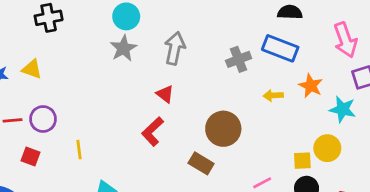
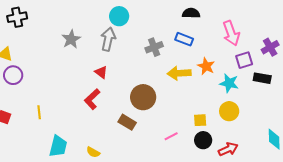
cyan circle: (126, 16) -> (119, 16), moved
blue rectangle: (280, 48) -> (184, 39), size x0.7
yellow arrow: (273, 95) -> (179, 73), size x1.6
purple circle: (43, 119) -> (13, 75), moved
yellow circle: (327, 148) -> (229, 111), moved

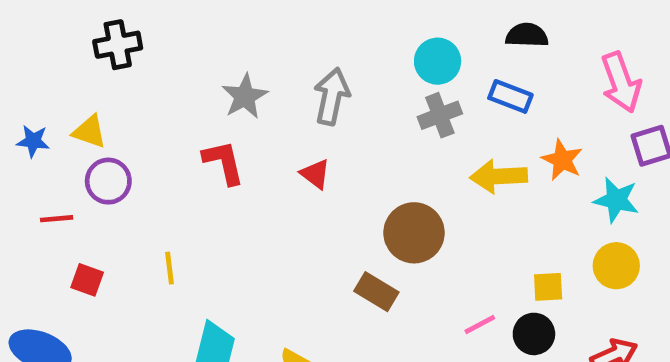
cyan circle: (119, 16) -> (438, 61), moved
red L-shape: (92, 99) -> (224, 162), moved, turned 120
black circle: (203, 140) -> (534, 334), moved

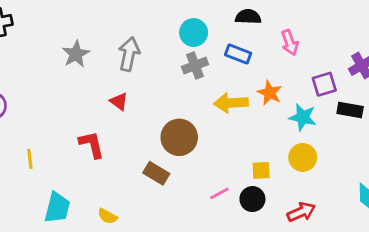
pink arrow: (621, 82) -> (290, 43), moved, size x0.7
red L-shape: (224, 162) -> (92, 145), moved

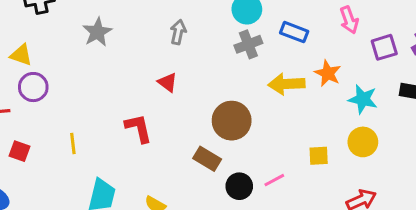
gray star: (76, 54) -> (97, 32), moved
gray arrow: (129, 54) -> (178, 32), size x0.7
purple square: (324, 84) -> (384, 47), moved
black circle: (252, 199) -> (239, 186), moved

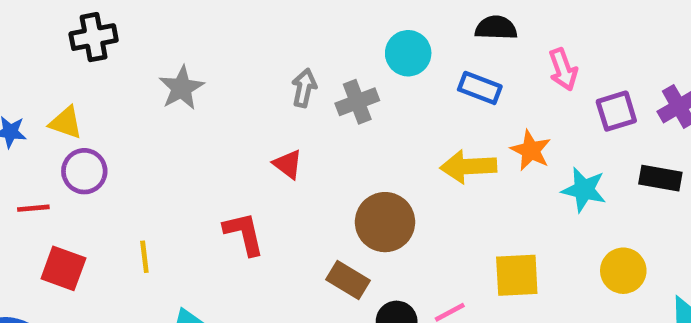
gray cross: (248, 44) -> (357, 102), moved
yellow circle: (363, 142) -> (623, 271), moved
red square: (20, 151) -> (63, 268), size x1.4
yellow square: (319, 156) -> (517, 275), size x1.5

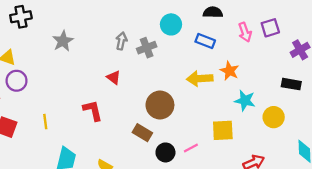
purple square: (616, 111) -> (270, 28), moved
cyan star: (584, 190) -> (245, 101), moved
yellow circle: (623, 271) -> (274, 117), moved

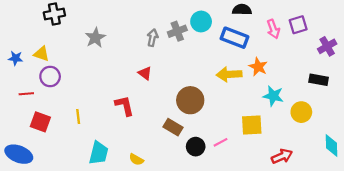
blue rectangle: (205, 41) -> (234, 38), size x1.4
gray cross: (147, 48) -> (177, 31), moved

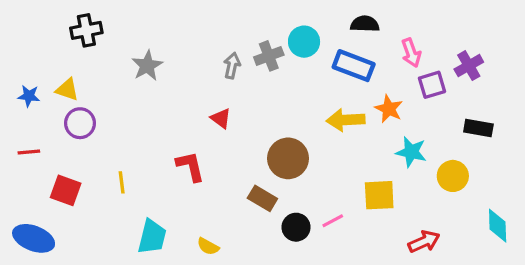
purple square: (298, 25) -> (432, 85), moved
purple cross: (327, 46) -> (469, 66), moved
red line: (26, 94) -> (29, 152), moved

